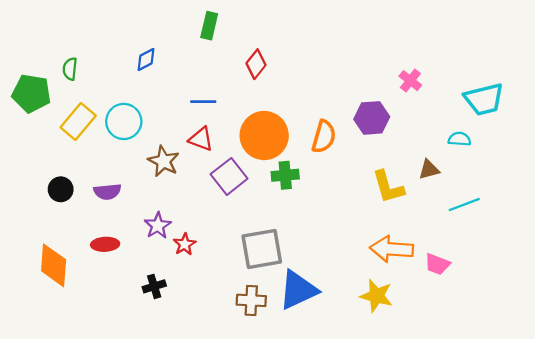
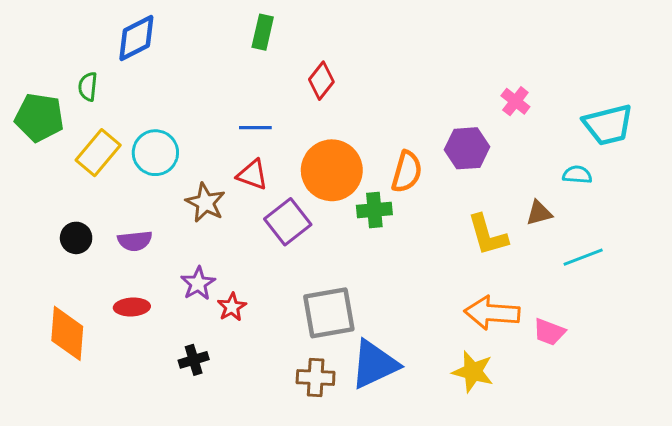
blue diamond: (146, 59) -> (136, 38), moved, size x1.6
green cross: (285, 175) -> (374, 210), moved

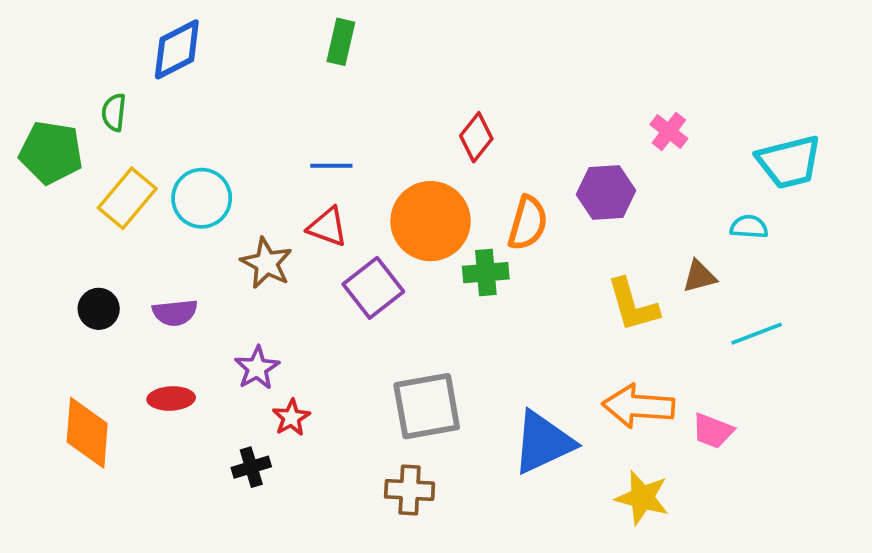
red diamond: (321, 81) -> (476, 137), moved
red star: (232, 307) -> (291, 418), moved
blue triangle: (374, 364) -> (543, 442), moved
yellow star: (473, 372) -> (642, 498), moved

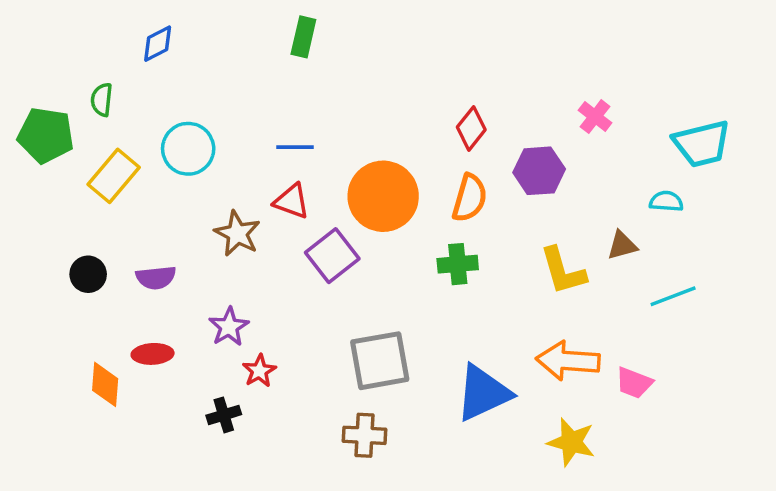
blue diamond: (177, 49) -> (158, 44), size x0.7
red diamond: (476, 137) -> (471, 128), moved
cyan circle: (202, 198) -> (188, 149), moved
green cross: (486, 273) -> (458, 264), moved
orange diamond: (87, 433) -> (105, 384), moved, size x0.7

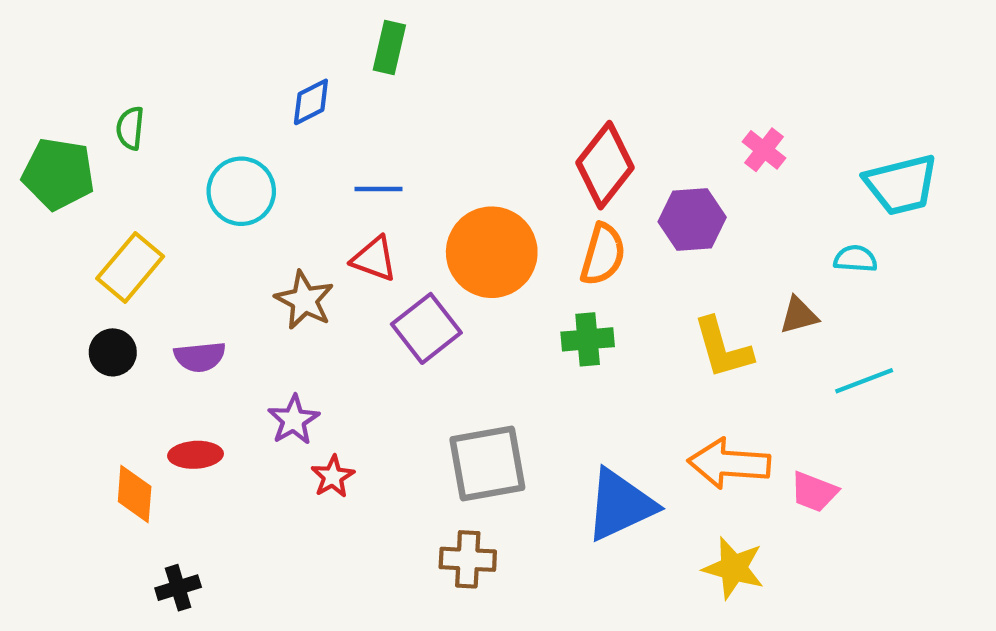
blue diamond: (158, 44) -> (311, 102), moved
red diamond: (471, 128) -> (605, 165), size x1.5
yellow rectangle: (114, 176) -> (130, 267), moved
black cross: (224, 415) -> (178, 588), moved

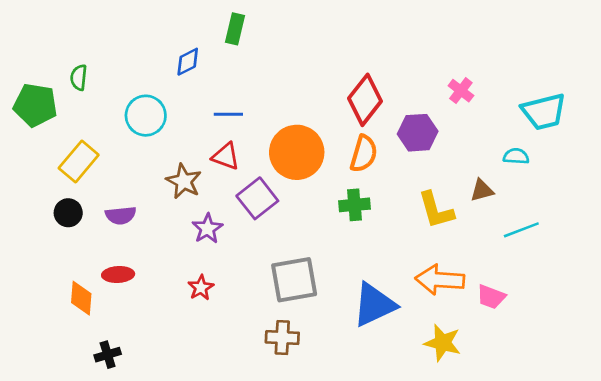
purple star: (294, 420) -> (207, 229), moved

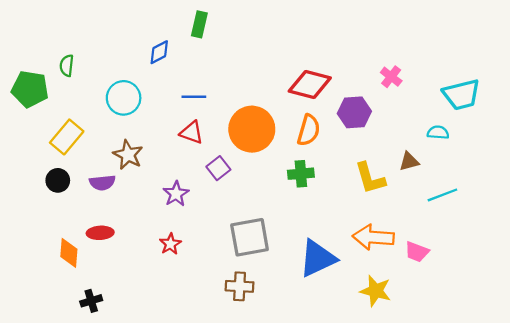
red diamond: (365, 100) -> (310, 85), turned 66
brown star: (184, 181) -> (128, 155), moved
purple square: (257, 198) -> (218, 168), size x0.7

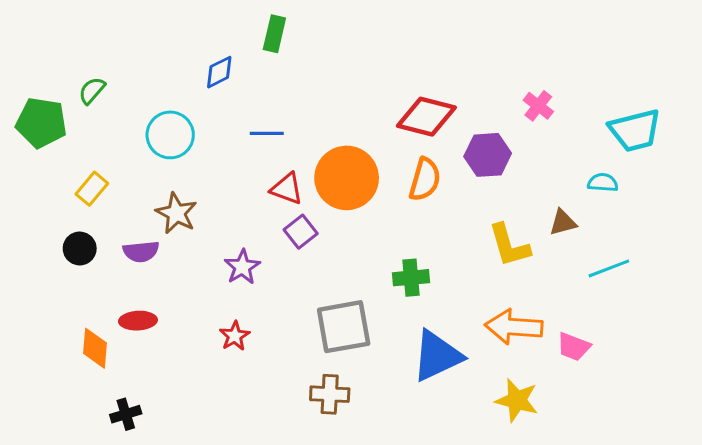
green semicircle: (67, 66) -> (92, 90), turned 35
red triangle: (192, 132) -> (287, 189), moved
yellow rectangle: (67, 137) -> (92, 189), size x0.7
green cross: (301, 174) -> (411, 278), moved

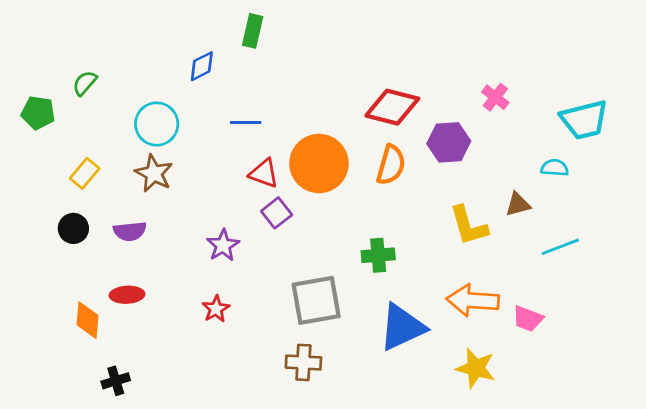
green pentagon: (41, 123) -> (38, 113), size x0.7
brown star: (176, 213) -> (154, 173), moved

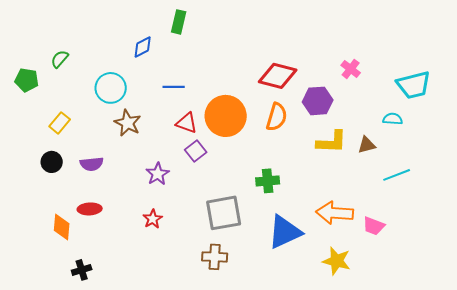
brown star: (154, 173) -> (128, 123), moved
yellow L-shape: (469, 226) -> (332, 142), moved, turned -72

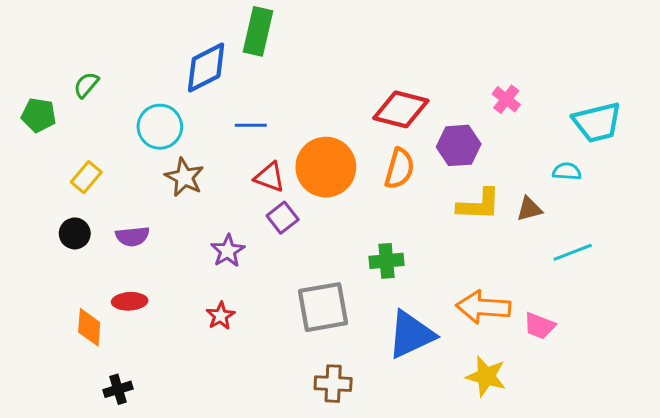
green rectangle: (179, 22) -> (258, 31), size x1.4
blue diamond: (143, 47) -> (206, 67), size x1.6
brown cross: (215, 257) -> (333, 384), moved

